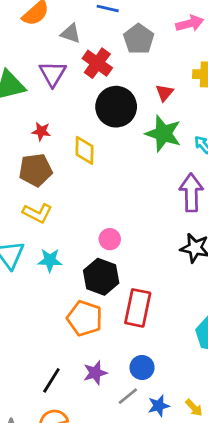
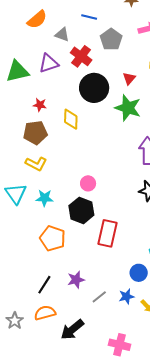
purple triangle: (53, 74) -> (49, 63), turned 40
orange pentagon: (85, 318) -> (53, 238), moved
blue circle: (142, 368) -> (139, 273), moved
blue star: (159, 406) -> (126, 296), moved

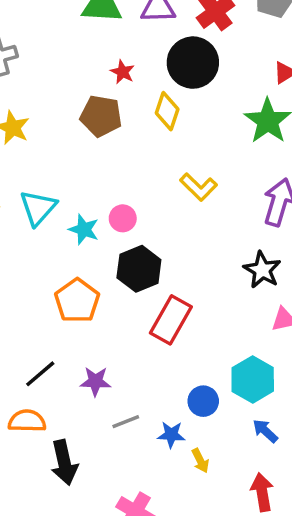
black circle: (94, 88) -> (193, 63), moved
yellow L-shape: (36, 164) -> (199, 187), moved
pink circle: (88, 183) -> (123, 218), moved
black arrow: (72, 330) -> (64, 463), turned -80

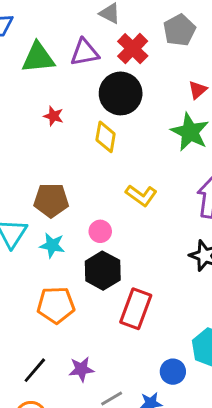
red star: (123, 72) -> (53, 116), moved
brown pentagon: (101, 116) -> (51, 200), moved
pink circle: (123, 218) -> (100, 231), moved
orange pentagon: (77, 301) -> (56, 305), turned -30

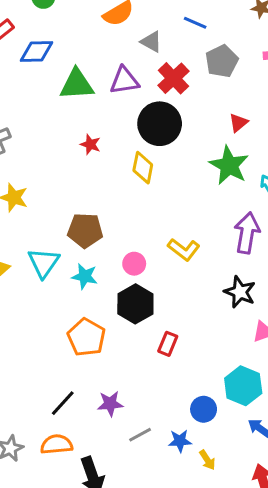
yellow L-shape: (141, 195) -> (184, 250), moved
orange pentagon: (56, 305) -> (86, 337), turned 30
red rectangle: (136, 309) -> (168, 344), size x0.6

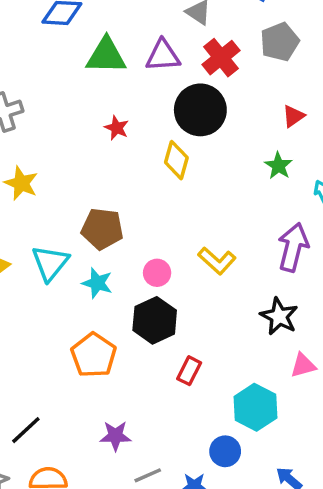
green star: (229, 165) -> (278, 166), size x0.6
cyan hexagon: (243, 386) -> (255, 407), moved
black line: (63, 403) -> (26, 430), moved

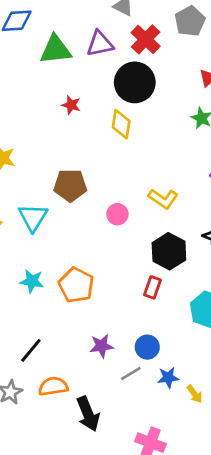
cyan star: (97, 283) -> (32, 281), moved
black hexagon: (155, 320) -> (169, 251), moved
blue circle: (225, 451) -> (147, 347), moved

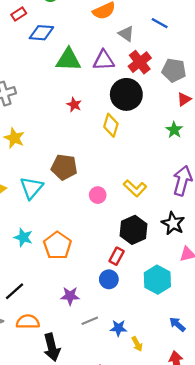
gray pentagon: (190, 21) -> (174, 70), moved, turned 30
blue circle: (147, 347) -> (109, 279), moved

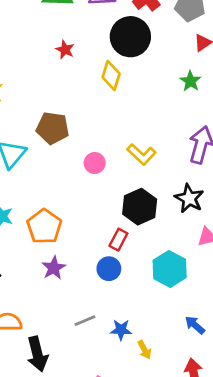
purple star: (70, 296) -> (54, 268), moved, turned -30

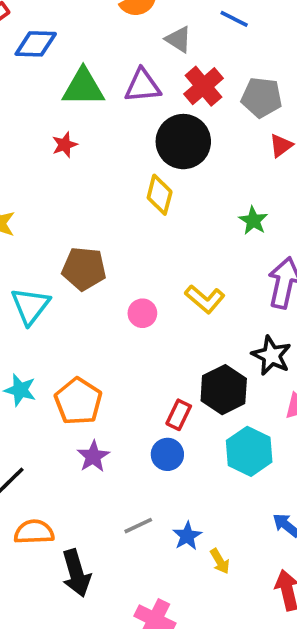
red star: (65, 50) -> (65, 145), moved, turned 30
green star: (190, 81) -> (253, 221), moved
black hexagon: (140, 207) -> (224, 390), moved
blue star: (121, 330) -> (187, 536), turned -30

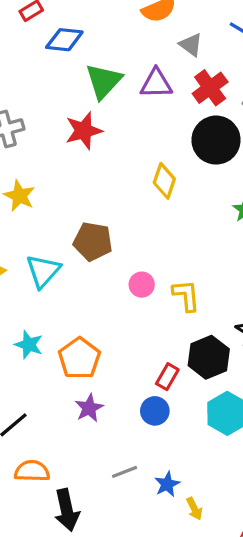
green triangle: (83, 87) -> (104, 81), turned -51
black circle: (183, 142) -> (216, 140), moved
red star: (65, 145) -> (84, 131), size x1.6
yellow L-shape: (205, 299) -> (186, 295), moved, turned -140

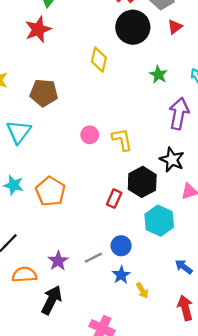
brown pentagon: (93, 241) -> (44, 93), moved
purple star: (89, 408) -> (58, 261), moved
blue circle: (155, 411) -> (121, 246), moved
gray line: (125, 472) -> (93, 258), moved
black arrow: (67, 510) -> (52, 300), turned -136

